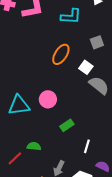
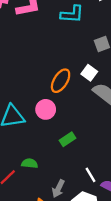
orange ellipse: (61, 54) -> (61, 81), moved
white line: (87, 146) -> (90, 175), moved, turned -48

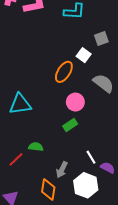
white square: (89, 73) -> (84, 55), moved
pink circle: (46, 109) -> (75, 102), moved

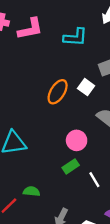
orange ellipse: (64, 72) -> (58, 92), moved
white line: (91, 157) -> (94, 180), moved

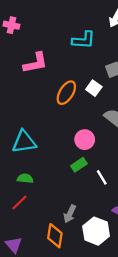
pink L-shape: (30, 29) -> (35, 63), moved
green semicircle: (31, 191) -> (25, 178), moved

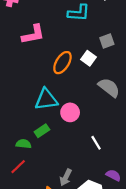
pink circle: (85, 140) -> (70, 112), moved
cyan triangle: (24, 142) -> (46, 99), moved
green rectangle: (79, 165) -> (42, 131), moved

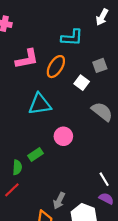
orange ellipse: (62, 63) -> (56, 67), moved
cyan triangle: (46, 99) -> (40, 104), moved
white line: (96, 143) -> (104, 179), moved
green semicircle: (23, 144) -> (17, 167), turned 88

